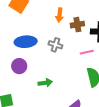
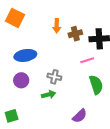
gray cross: (55, 45) -> (54, 77), moved

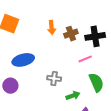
purple circle: (21, 80) -> (10, 86), moved
green arrow: (49, 95) -> (73, 96), moved

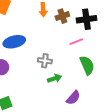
green arrow: (73, 96) -> (55, 78), moved

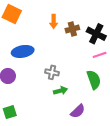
black cross: (86, 19) -> (96, 34), turned 30
pink line: (76, 42) -> (100, 55), moved

